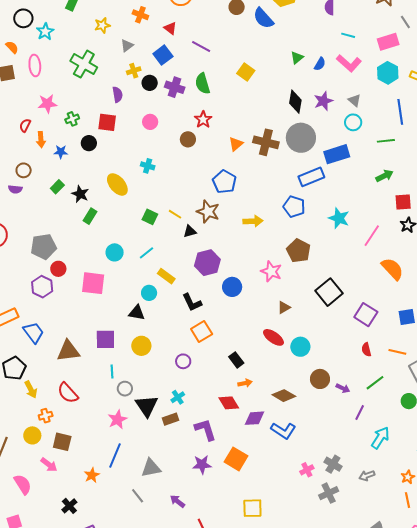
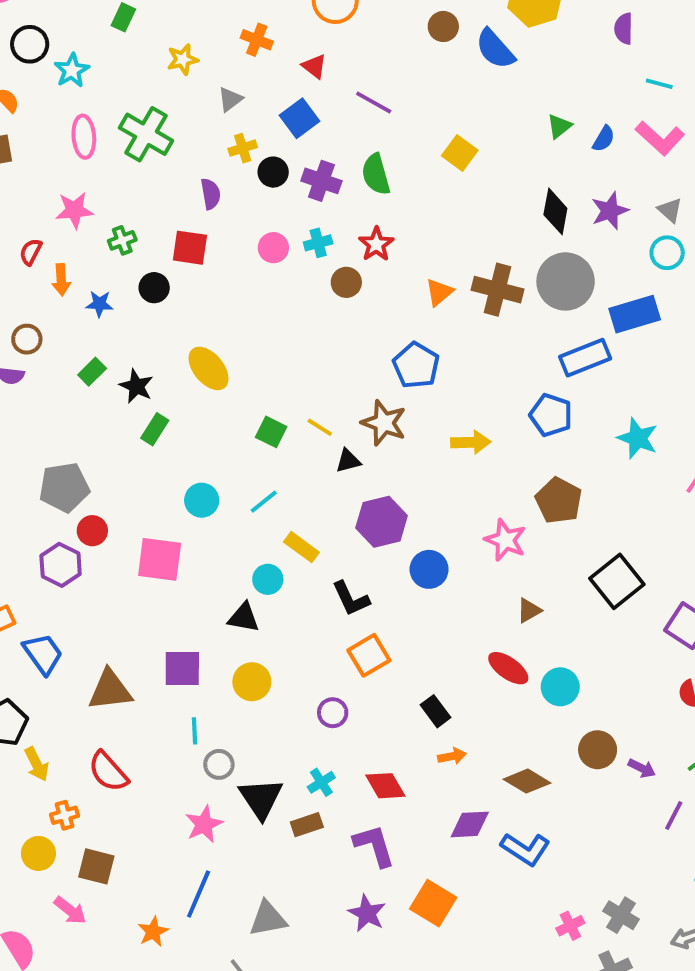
pink ellipse: (35, 65) -> (84, 137), moved
cyan cross: (148, 166) -> (318, 243), moved, turned -32
red diamond: (229, 403) -> (385, 786), moved
purple star: (202, 465) -> (367, 913), turned 30

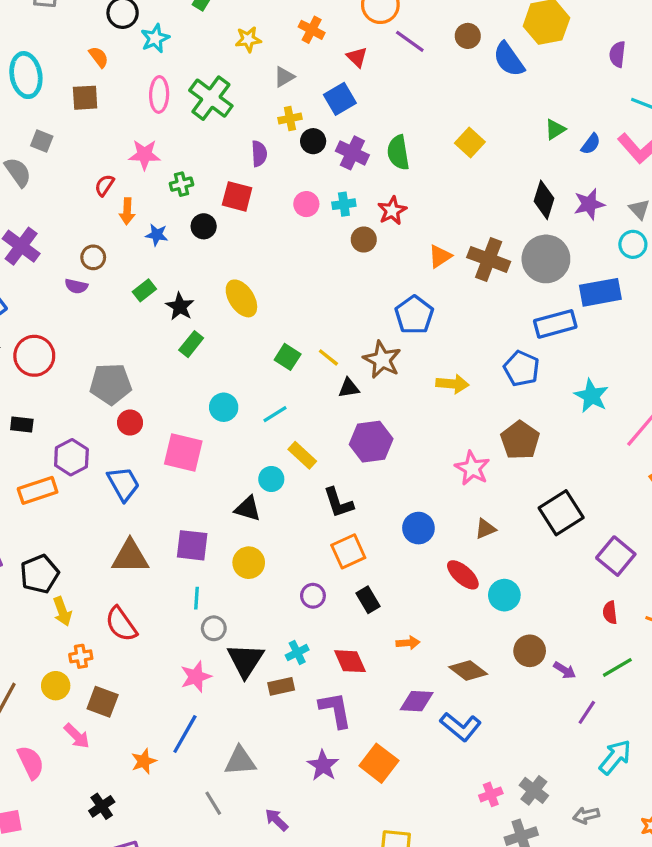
purple line: (374, 103) -> (410, 41), moved
purple hexagon: (61, 565) -> (71, 457), moved
blue circle: (429, 569) -> (418, 528), moved
blue trapezoid: (43, 654) -> (123, 484), moved
black rectangle: (435, 711) -> (368, 600), moved

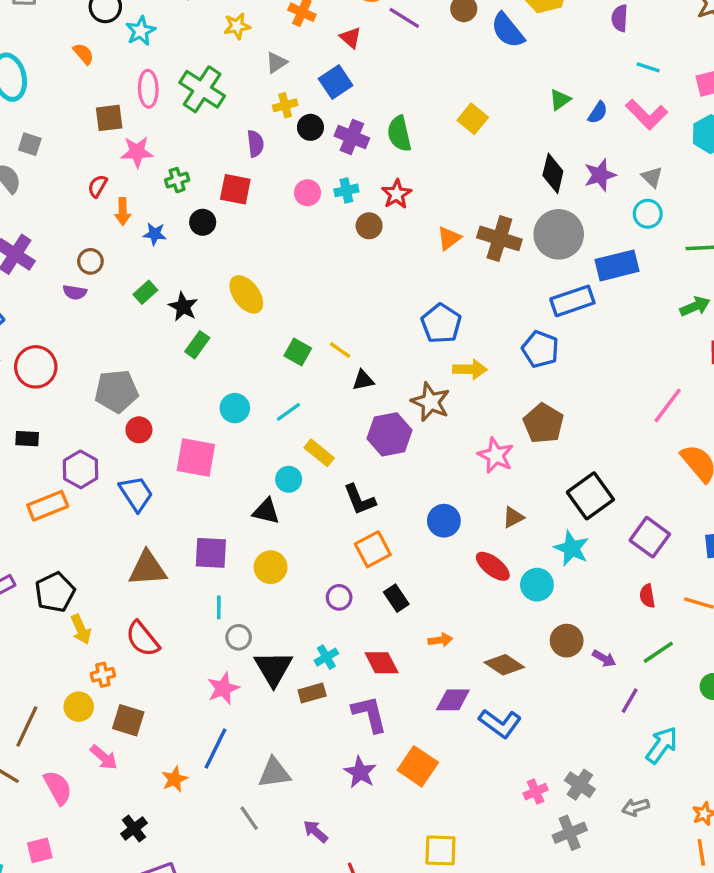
brown square: (85, 98) -> (109, 118), moved
blue pentagon: (414, 315) -> (441, 324), moved
brown star: (382, 360) -> (431, 402), moved
cyan star: (591, 396) -> (572, 548), moved

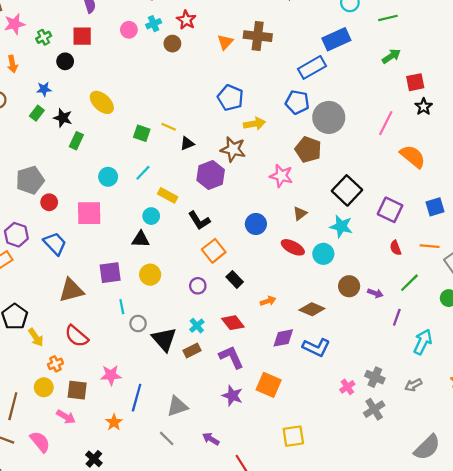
blue star: (155, 234) -> (44, 89), moved
gray circle: (559, 234) -> (329, 117), moved
pink star: (223, 688) -> (111, 375), moved, turned 30

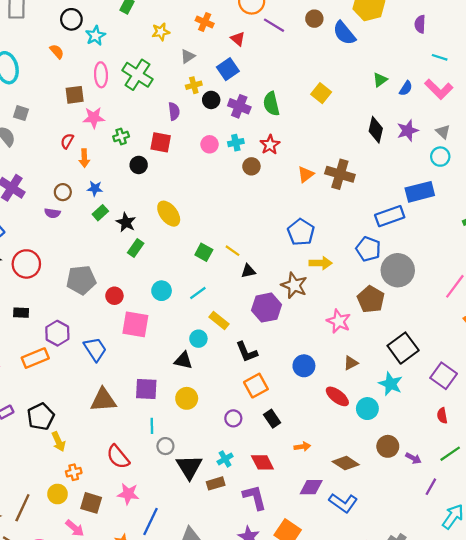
blue star: (44, 89) -> (95, 188), moved
red circle: (49, 202) -> (114, 296), moved
red semicircle: (77, 336) -> (118, 457), moved

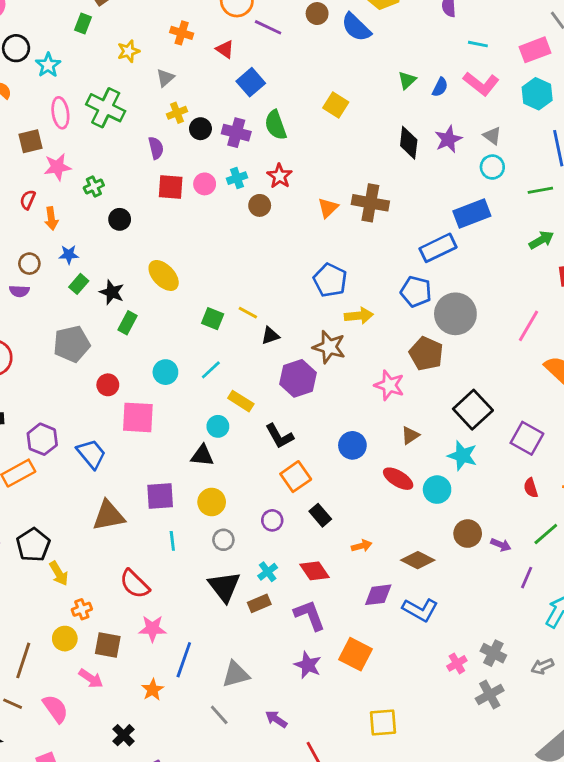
blue square: (228, 69) -> (251, 82), moved
red square: (161, 142) -> (171, 187), moved
gray pentagon: (81, 280) -> (72, 344), moved
gray circle: (165, 446) -> (223, 540), moved

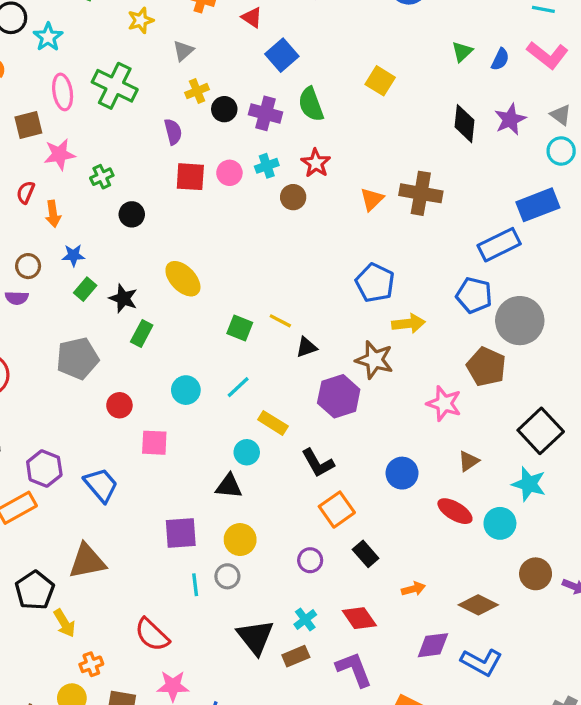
pink square: (138, 417) -> (154, 443), size x0.7
brown triangle: (109, 516) -> (87, 561), moved
gray circle: (223, 540) -> (227, 576), moved

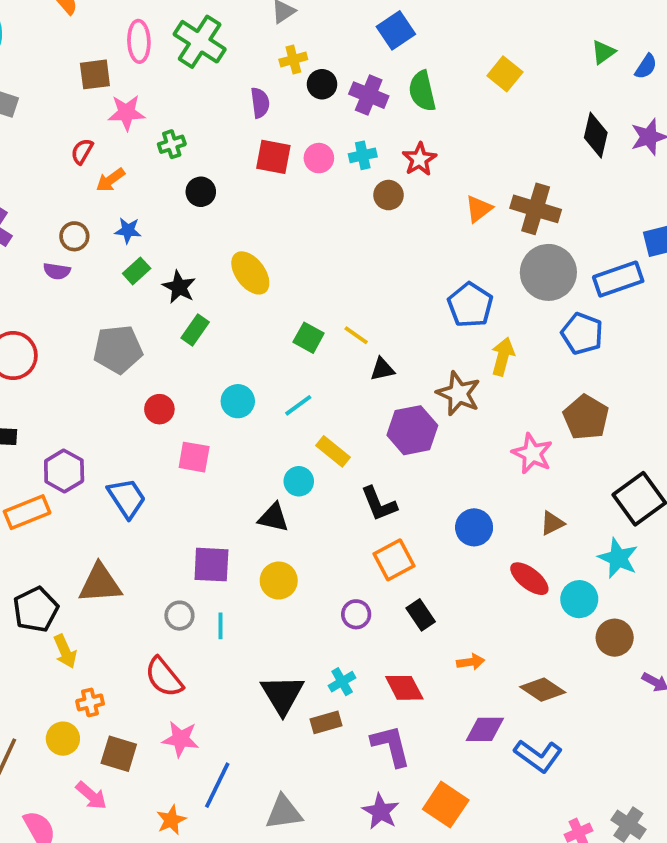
orange arrow: (53, 214) -> (110, 180), turned 55
gray circle: (520, 321) -> (548, 272), moved
yellow arrow: (408, 324) -> (503, 357), turned -76
brown circle: (536, 574) -> (615, 638), moved
gray circle: (227, 576) -> (179, 616), moved

